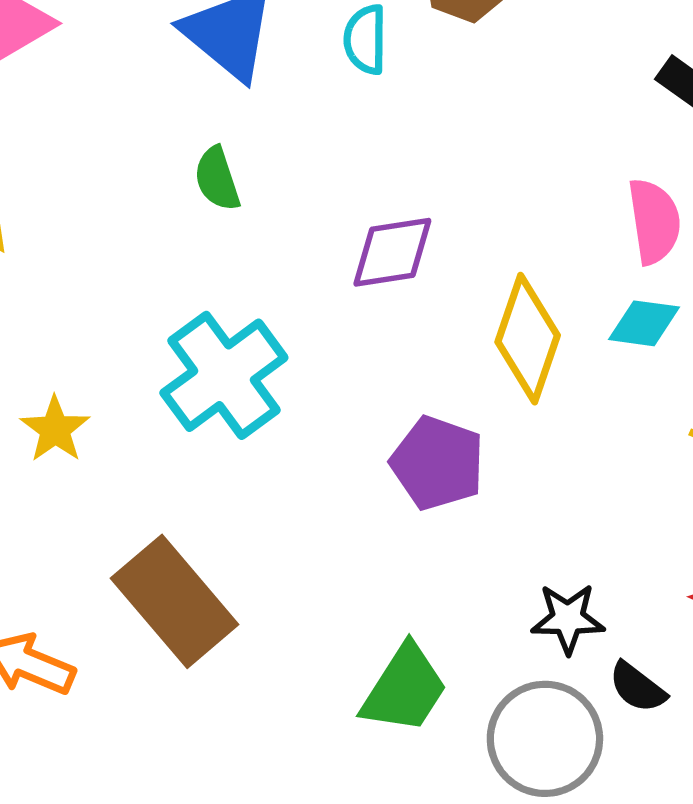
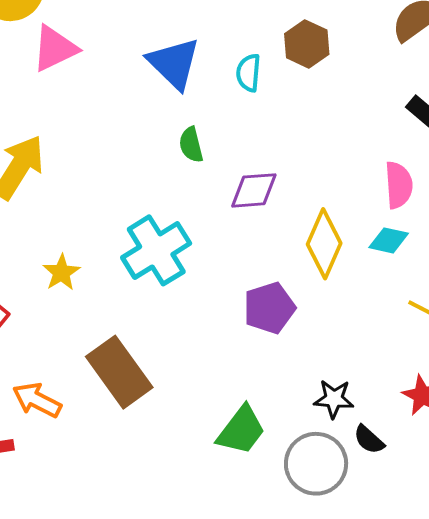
green semicircle: (217, 179) -> (191, 145), moved
purple pentagon: (437, 463) -> (269, 308), turned 30

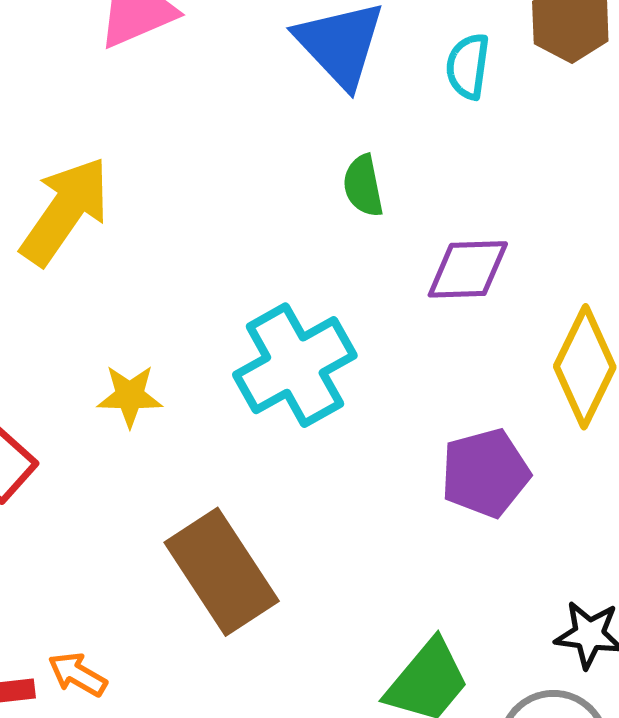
yellow star: (61, 273) -> (130, 396), turned 30
orange arrow: (37, 400) -> (77, 674), moved, size x0.7

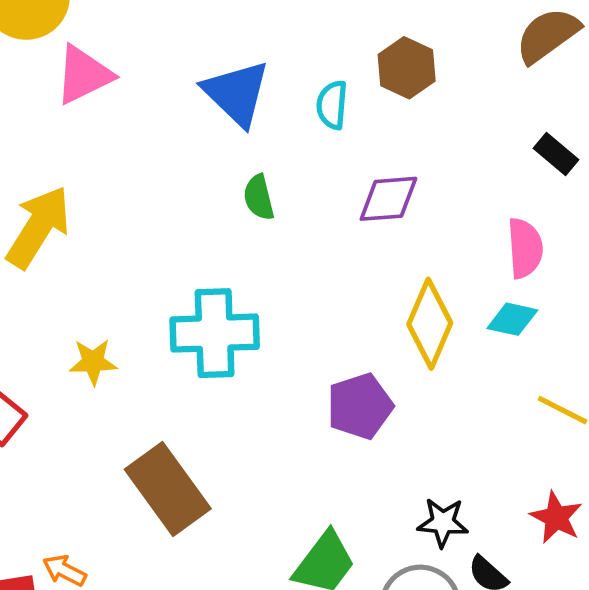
purple diamond: (468, 269) -> (388, 199), moved
cyan cross: (295, 365) -> (215, 333), turned 30

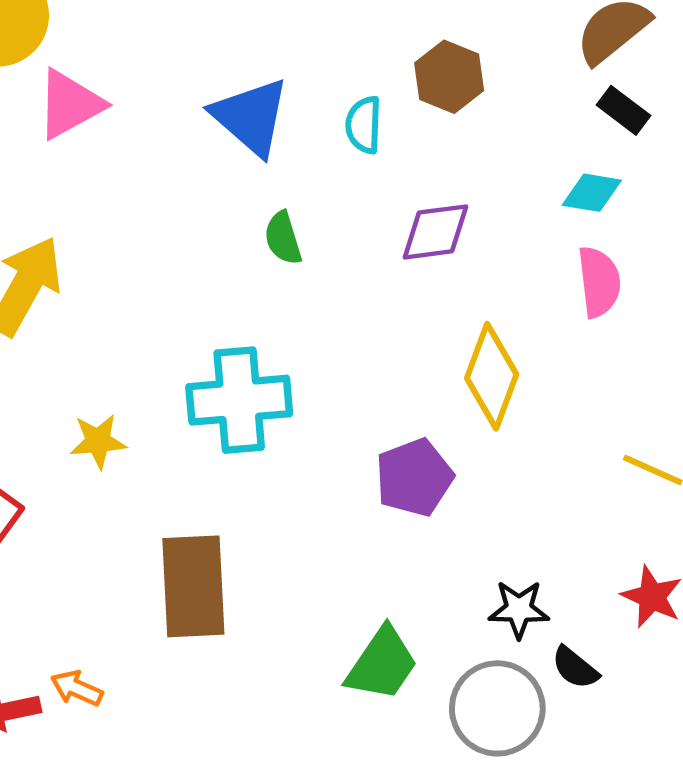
black rectangle: (556, 154) -> (624, 110), moved
cyan diamond: (512, 319) -> (592, 193), moved
brown rectangle: (168, 489) -> (193, 586), turned 36

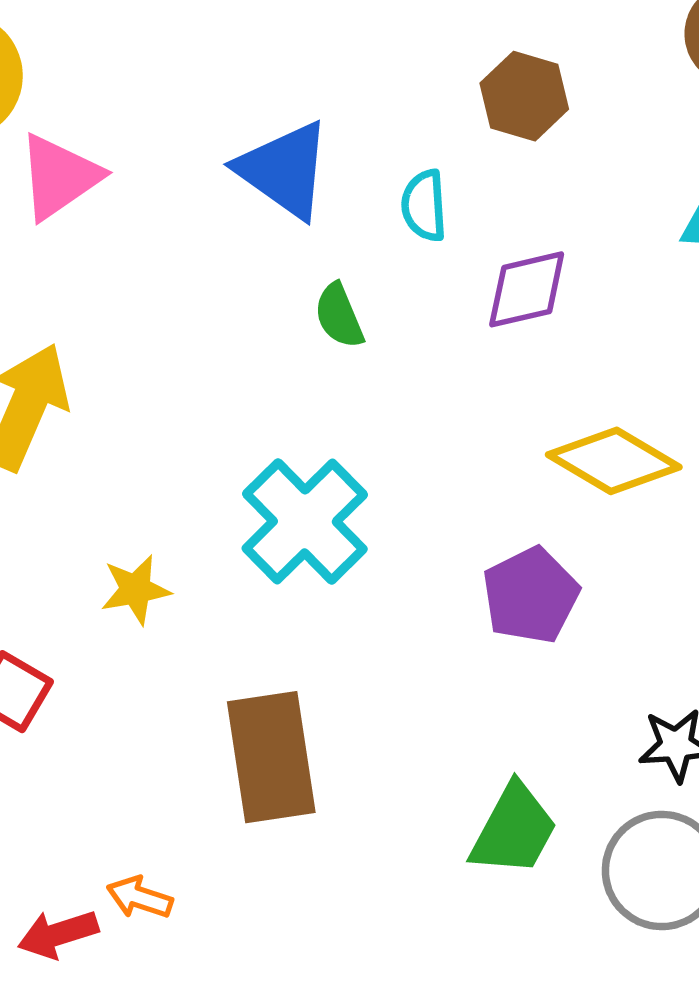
cyan semicircle: (364, 125) -> (424, 206), moved
yellow diamond: (492, 376) -> (614, 461), turned -74
cyan cross: (239, 400) -> (305, 521), turned -34

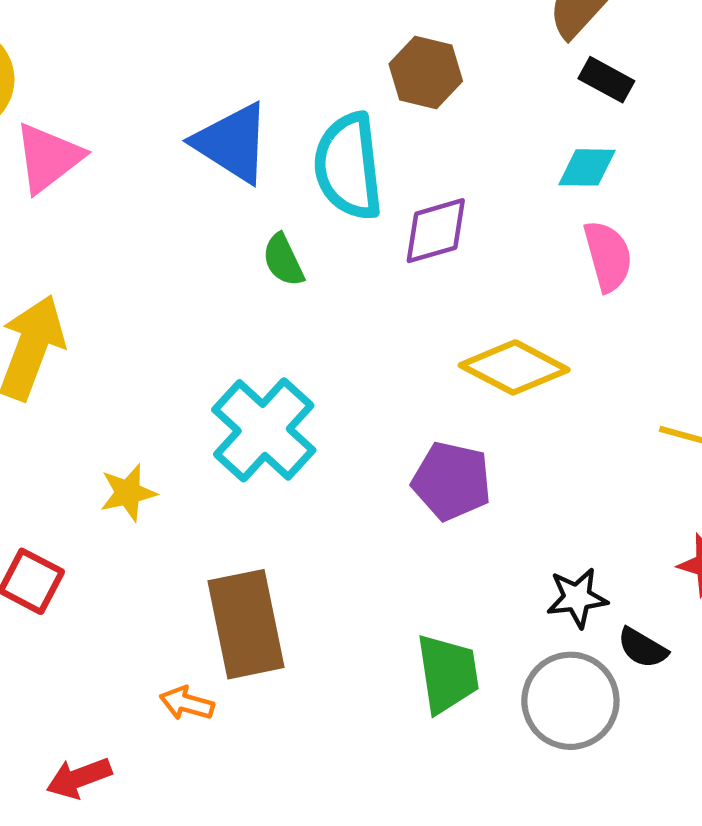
cyan semicircle: (424, 206) -> (348, 166), size x1.8
purple pentagon: (531, 595) -> (452, 481), turned -30
green trapezoid: (514, 830) -> (448, 674), turned -34
orange arrow: (140, 897) -> (187, 703), moved

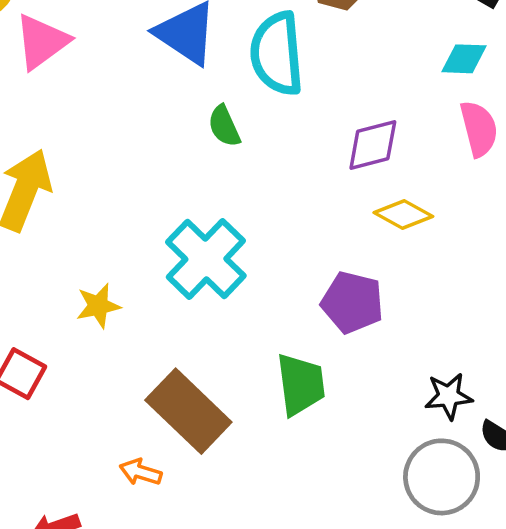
purple diamond: (436, 231) -> (373, 145), moved
yellow diamond: (514, 367) -> (403, 214), size x0.7
brown rectangle: (246, 624) -> (188, 411), turned -36
green trapezoid: (448, 674) -> (301, 384), moved

